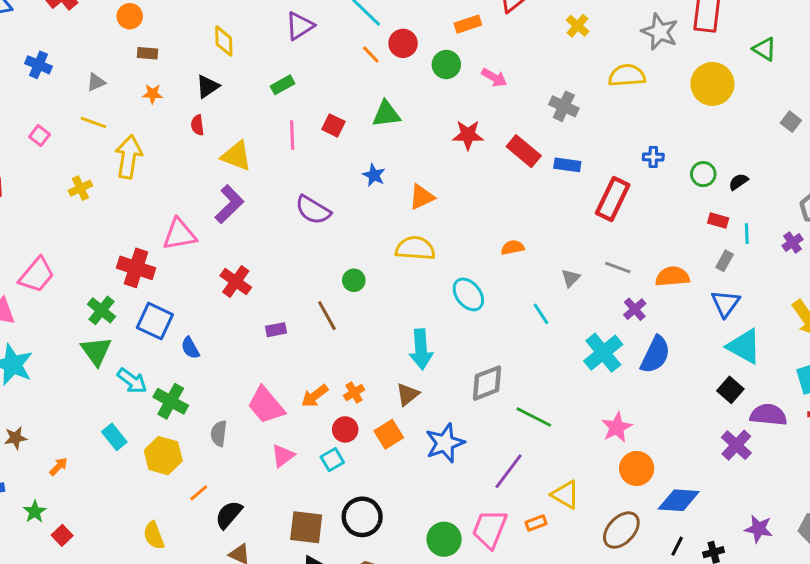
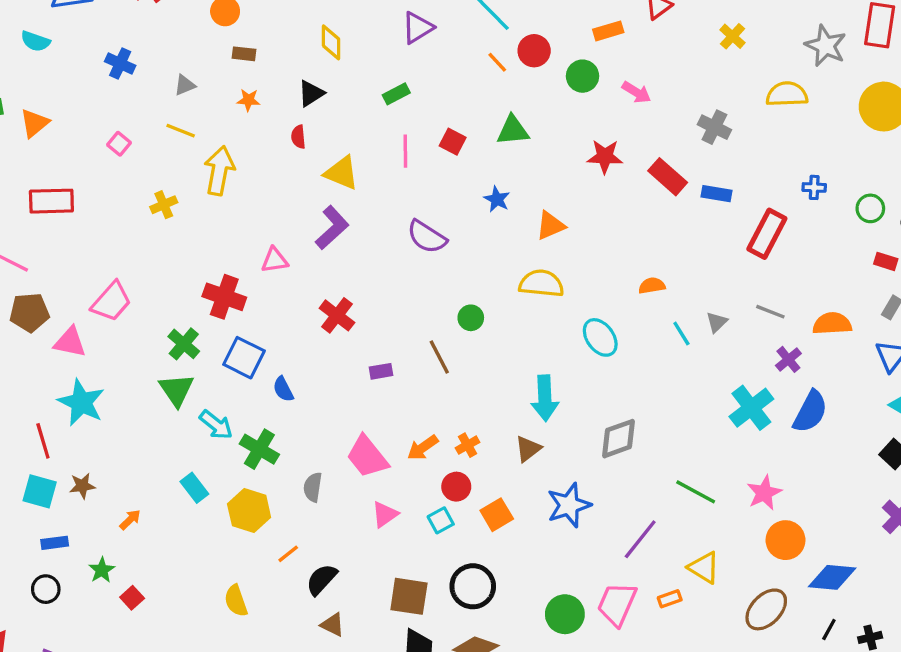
pink triangle: (179, 234) -> (275, 260), size x0.7
cyan line: (541, 314) -> (681, 333), moved
green line: (534, 417) -> (696, 492), moved
orange square: (389, 434) -> (497, 515), moved

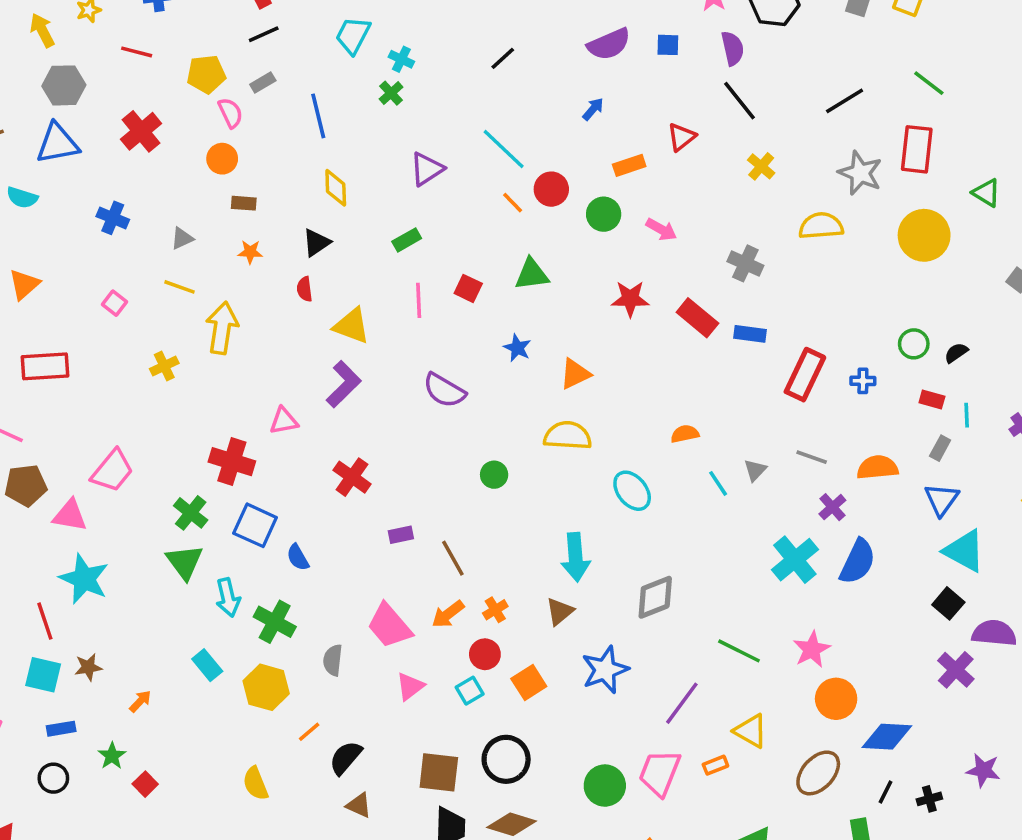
blue cross: (814, 187) -> (863, 381), moved
brown line: (439, 357) -> (453, 558), moved
cyan arrow: (216, 425) -> (228, 598), turned 40

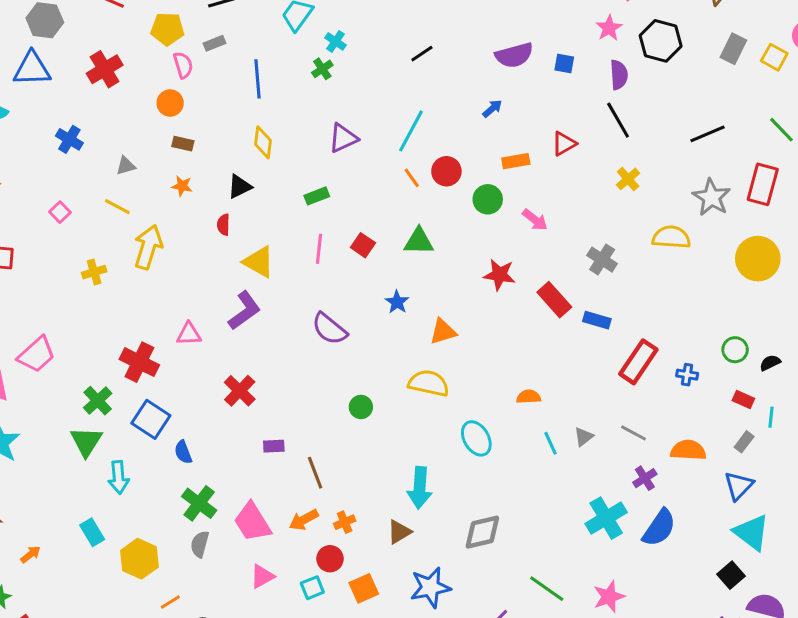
cyan line: (504, 149) -> (411, 131), turned 66
green cross: (275, 622) -> (199, 503), moved

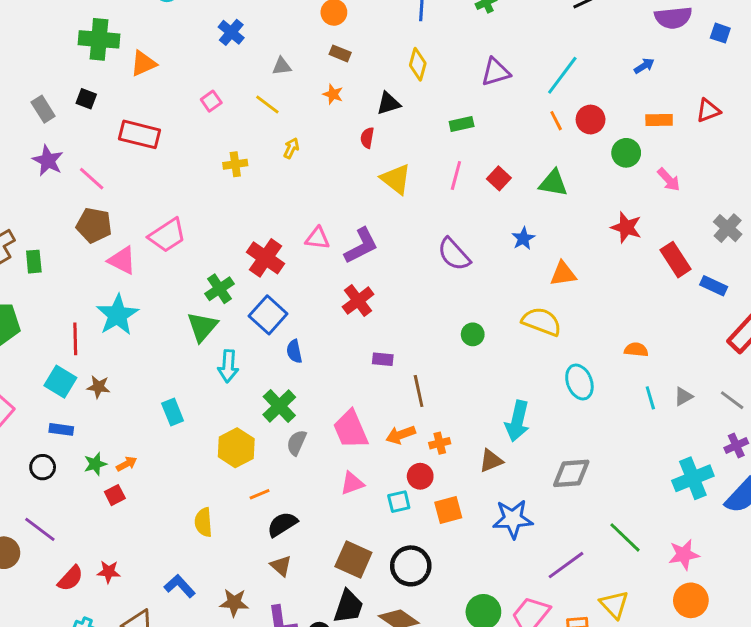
yellow arrow: (148, 247) -> (291, 148), size x0.5
purple L-shape: (244, 311) -> (361, 246), moved
green cross: (199, 503) -> (279, 406), moved
cyan rectangle: (92, 532) -> (173, 412), moved
orange arrow: (31, 554) -> (127, 464), moved

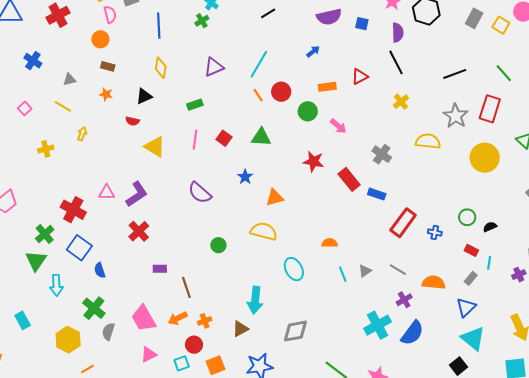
red semicircle: (367, 138) -> (132, 121), turned -80

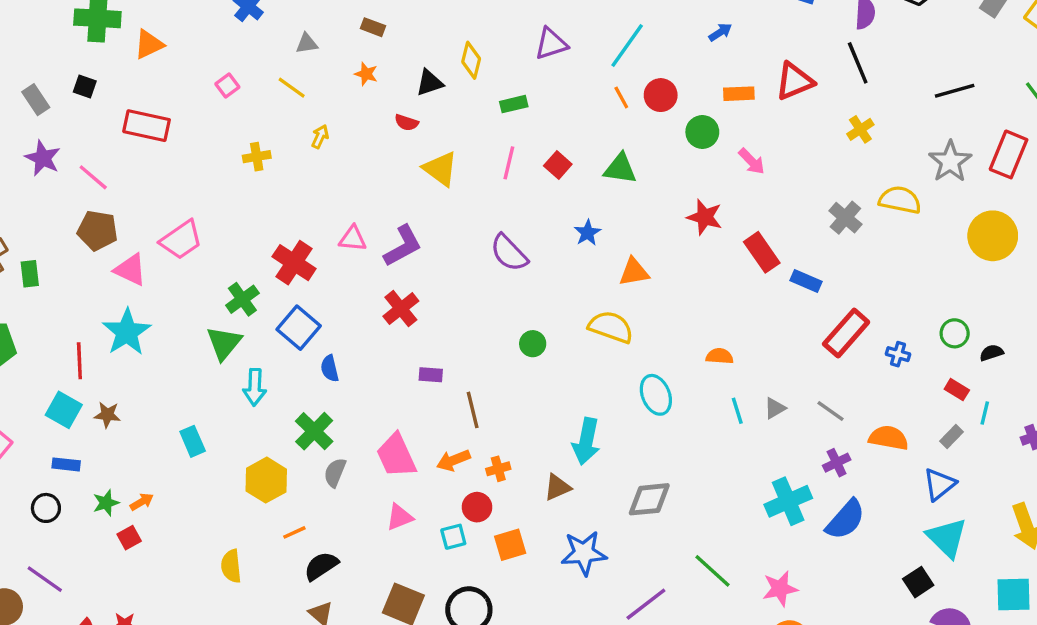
yellow diamond: (161, 68) -> (471, 60), moved
red triangle: (360, 77) -> (795, 81), size x1.4
gray cross: (382, 154) -> (845, 218), moved

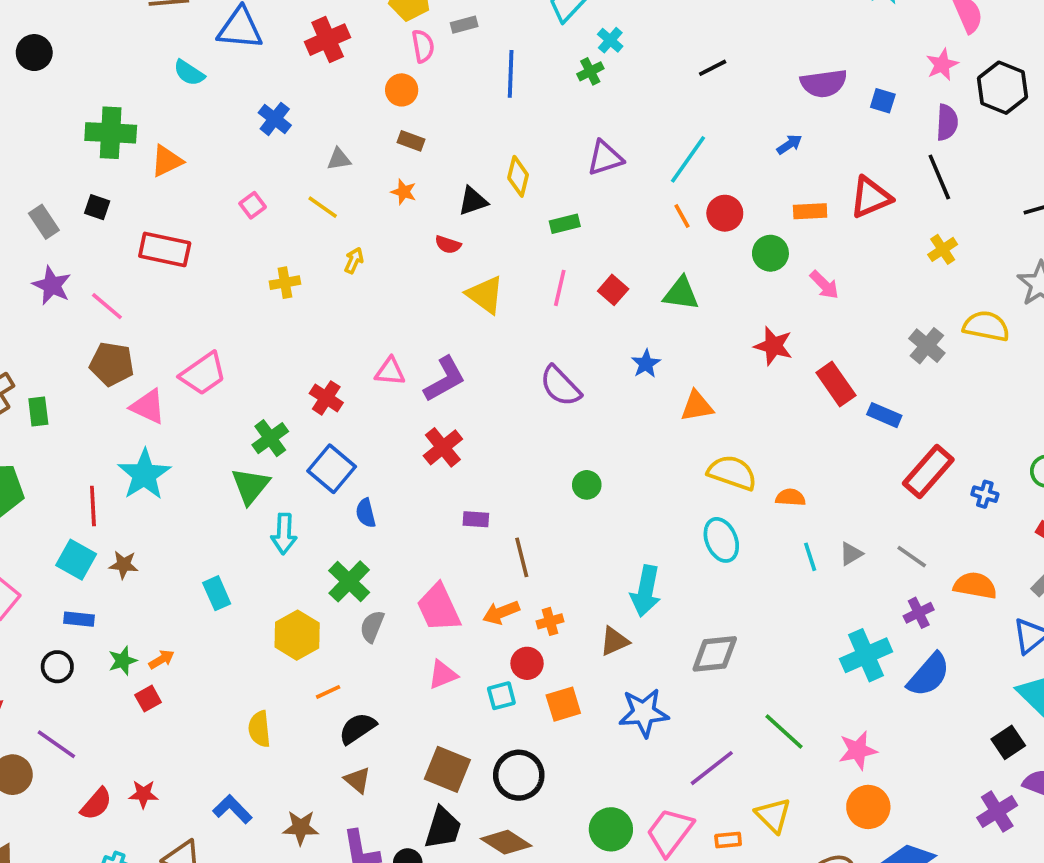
red cross: (294, 263) -> (326, 398), size x0.7
yellow semicircle: (611, 327) -> (732, 473), moved

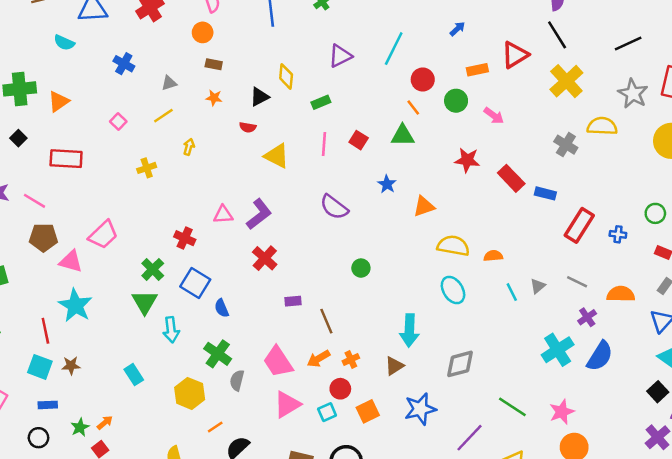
black square: (97, 207) -> (18, 138), turned 35
yellow line: (323, 207) -> (163, 116), turned -60
orange line: (682, 216) -> (413, 108), moved
yellow cross: (943, 249) -> (566, 81), size x1.8
pink triangle: (443, 675) -> (287, 404), size x1.4

